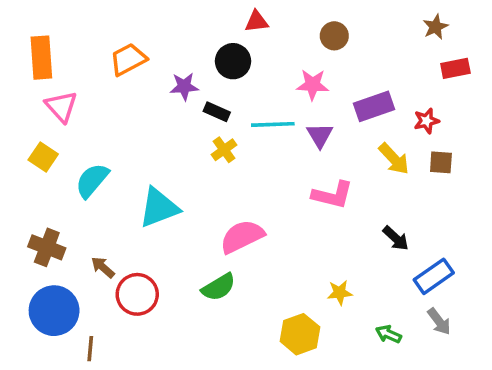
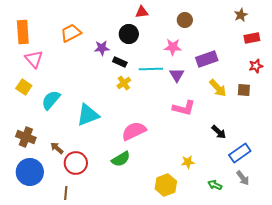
red star: (426, 121) -> (256, 66), moved
brown line: (90, 349) -> (66, 193), moved

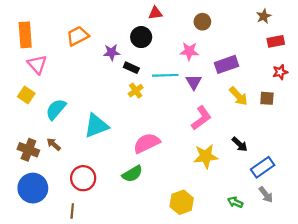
pink L-shape: (184, 108) -> (201, 118), turned -50
brown arrow: (57, 148) -> (54, 144), moved
yellow star: (188, 162) -> (206, 156), moved, size x1.6

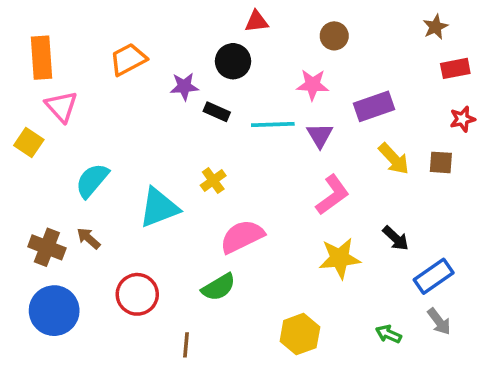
yellow cross: (136, 91) -> (213, 180), moved
yellow square: (26, 95) -> (29, 143), moved
brown line: (72, 211) -> (186, 345), moved

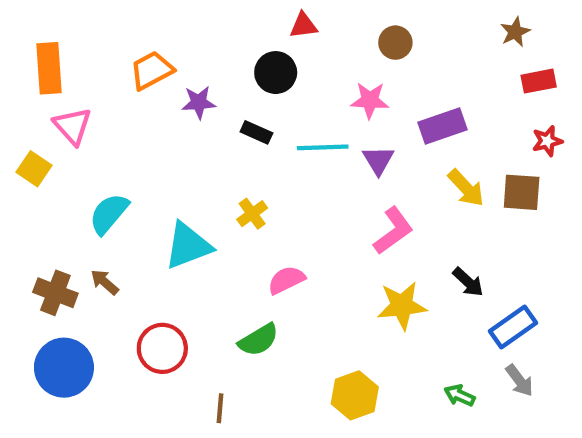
purple star: (184, 87) -> (199, 102), moved
brown square: (441, 162) -> (522, 192), size x1.4
pink semicircle: (242, 237) -> (286, 280), size x0.7

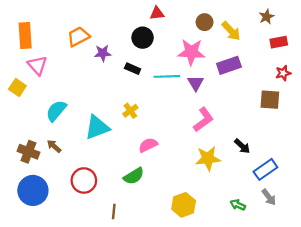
pink star: (370, 100) -> (191, 52), size x1.4
yellow arrow: (466, 188) -> (231, 31), moved

